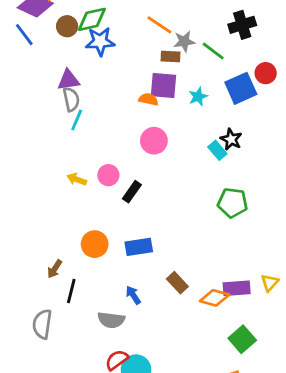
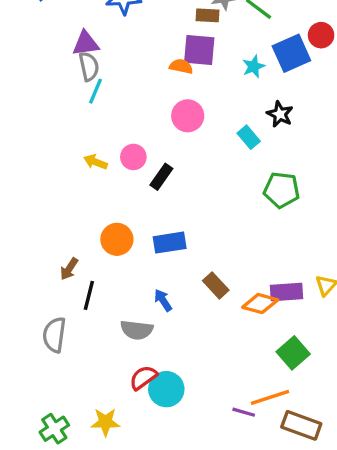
cyan star: (198, 97) -> (254, 66), moved
cyan rectangle: (217, 150) -> (249, 137), moved

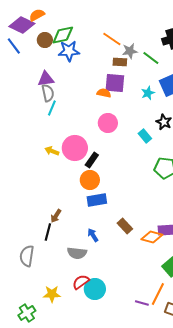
pink circle: (133, 157) -> (75, 148), size x1.6
orange circle: (117, 239) -> (90, 180), moved
brown arrow: (69, 269) -> (56, 216), moved
orange line: (270, 397) -> (158, 294), turned -45
yellow star: (105, 422) -> (52, 294), moved

